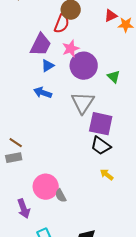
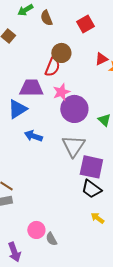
purple trapezoid: (41, 45) -> (31, 88), turned -115
blue triangle: (48, 66) -> (17, 109), moved, size x1.5
pink circle: (46, 187) -> (36, 230), size x0.7

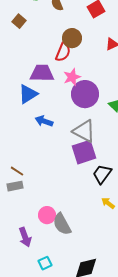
gray triangle: (73, 146) -> (84, 131), turned -35
purple square: (91, 167) -> (84, 152), moved, turned -30
black trapezoid: (91, 189) -> (102, 174), turned 90
gray semicircle: (51, 239) -> (62, 224), size x1.6

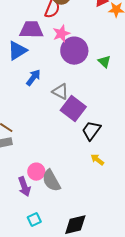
blue arrow: (44, 121) -> (33, 78), turned 108
gray triangle: (84, 131) -> (60, 92), moved, size x0.7
purple square: (84, 152) -> (73, 109), turned -35
purple arrow: (25, 237) -> (24, 187), moved

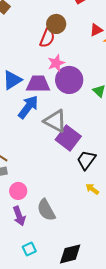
purple trapezoid: (31, 30) -> (38, 84), moved
blue arrow: (33, 78) -> (28, 107), size x1.4
gray triangle: (60, 92) -> (55, 121), size x1.4
pink circle: (36, 172) -> (18, 191), moved

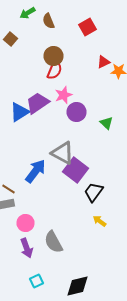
brown circle: (56, 24) -> (54, 56), moved
purple circle: (69, 80) -> (76, 112), size x0.7
purple trapezoid: (38, 84) -> (38, 103), moved, turned -35
blue arrow: (28, 107) -> (36, 171), moved

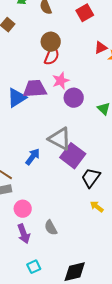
purple trapezoid: (38, 103) -> (35, 89), turned 30
blue arrow: (36, 171) -> (33, 157), size x0.7
gray semicircle: (54, 242) -> (51, 228), size x0.7

